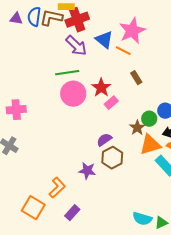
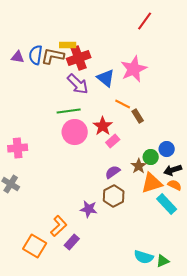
orange line: (123, 51) -> (123, 104), moved
purple semicircle: (104, 140) -> (113, 172), moved
purple rectangle: (72, 213) -> (72, 242), moved

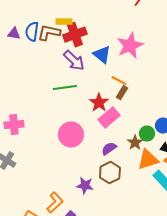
brown rectangle: (138, 116) -> (122, 93), moved, turned 64
pink circle: (75, 132) -> (71, 135), moved
pink rectangle: (113, 141) -> (109, 118), size x1.5

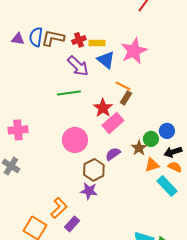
yellow rectangle: (64, 22) -> (97, 43), moved
red cross: (75, 35) -> (79, 40), size x0.6
orange triangle: (148, 160) -> (152, 165), size x0.7
brown hexagon: (110, 173) -> (94, 170), moved

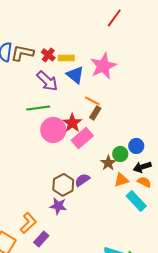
red cross: (79, 40) -> (48, 55), turned -32
pink circle: (75, 140) -> (53, 130), moved
purple semicircle: (113, 154) -> (82, 180), moved

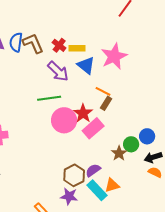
brown L-shape: (22, 53) -> (33, 43), turned 55
orange triangle: (121, 180) -> (112, 185), moved
cyan rectangle: (136, 201) -> (97, 190), moved

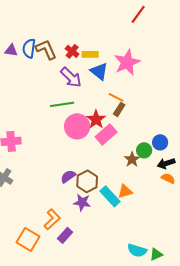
purple semicircle: (93, 170) -> (68, 176), moved

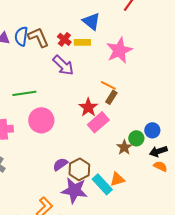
blue triangle: (99, 71) -> (91, 21), moved
green line: (62, 104) -> (24, 93), moved
pink circle: (77, 126) -> (41, 120), moved
purple star: (82, 202) -> (74, 190), size x1.5

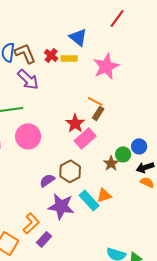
purple arrow: (63, 65) -> (28, 79), moved
brown hexagon: (79, 169) -> (70, 171), moved

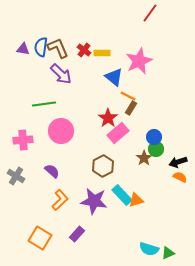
blue triangle: (78, 37) -> (114, 77), moved
blue circle: (139, 146) -> (154, 137), moved
purple semicircle: (47, 180) -> (52, 171), moved, turned 77
orange triangle: (104, 195) -> (136, 200), moved
orange L-shape: (31, 223) -> (60, 200), moved

